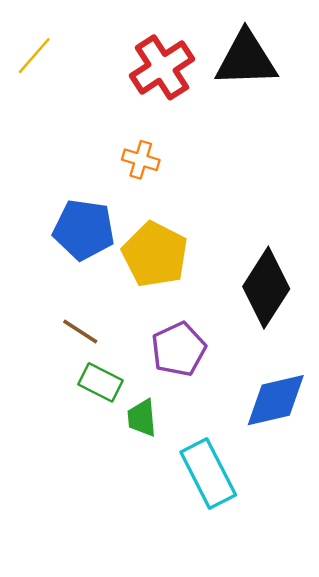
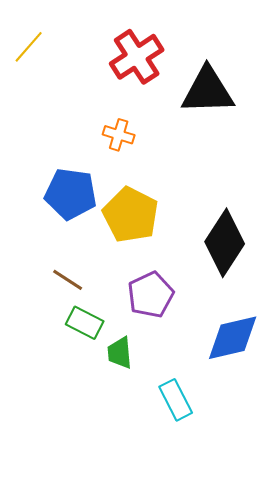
black triangle: (246, 59) -> (208, 91), moved
cyan rectangle: (208, 474) -> (176, 400), size x0.7

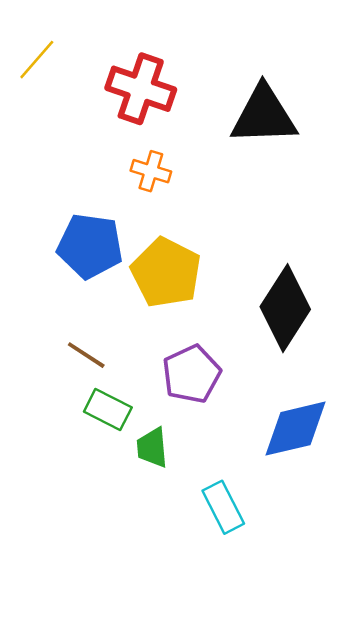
red cross: (137, 57) -> (141, 89), moved, turned -38

